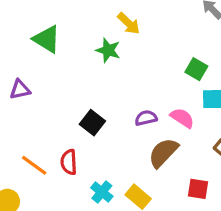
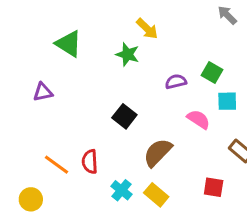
purple semicircle: (146, 118) -> (176, 82), moved
black square: (92, 123) -> (124, 116), moved
brown semicircle: (163, 153) -> (158, 153), moved

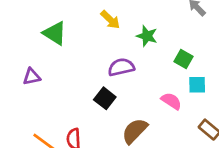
yellow arrow: (147, 29) -> (110, 20), moved
green star: (128, 54) -> (147, 36), moved
purple semicircle: (176, 82) -> (121, 67), moved, size x1.4

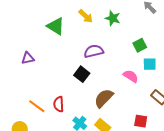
green triangle: (55, 33) -> (56, 26), moved
green star: (147, 36) -> (113, 18), moved
green square: (184, 59) -> (140, 45), turned 32

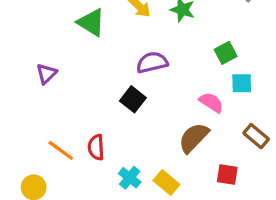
purple triangle: (28, 58) -> (46, 74), turned -32
brown semicircle: (104, 98) -> (194, 138), moved

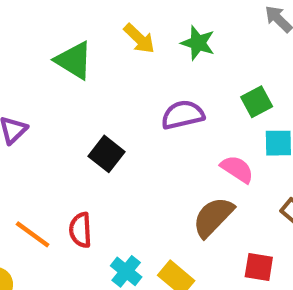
purple semicircle: (152, 62) -> (183, 115), moved
black square: (133, 99) -> (107, 154), moved

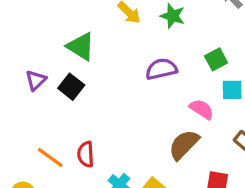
green triangle: (74, 60) -> (81, 46), moved
black square: (107, 154) -> (71, 87), moved

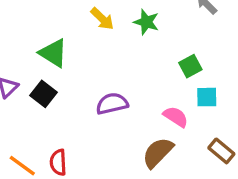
purple semicircle: (161, 69) -> (112, 104), moved

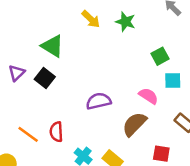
purple semicircle: (112, 104) -> (99, 101), moved

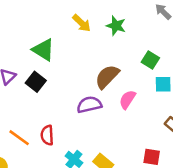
green square: (160, 56) -> (150, 60), turned -30
pink semicircle: (148, 96) -> (127, 100), moved, turned -90
brown semicircle: (134, 124) -> (107, 77), moved

